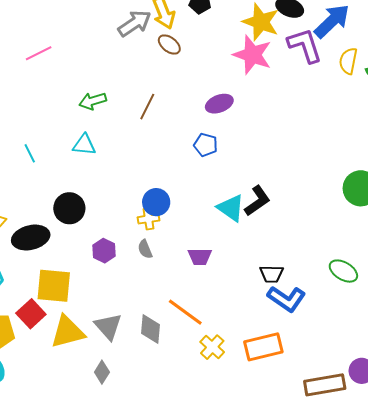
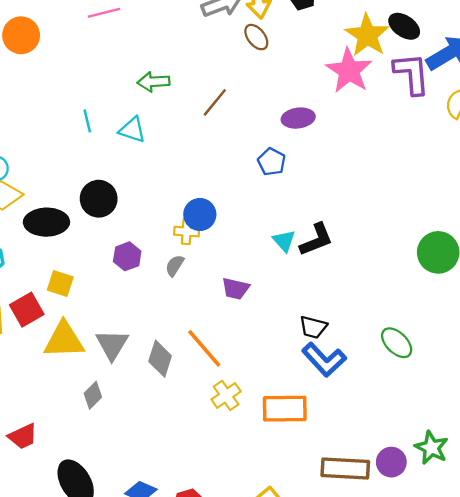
cyan line: (30, 153) -> (87, 121), moved
cyan triangle: (231, 208) -> (284, 241), size x0.7
gray semicircle: (145, 249) -> (175, 266), turned 42
yellow square: (54, 286) -> (60, 284), size x0.6

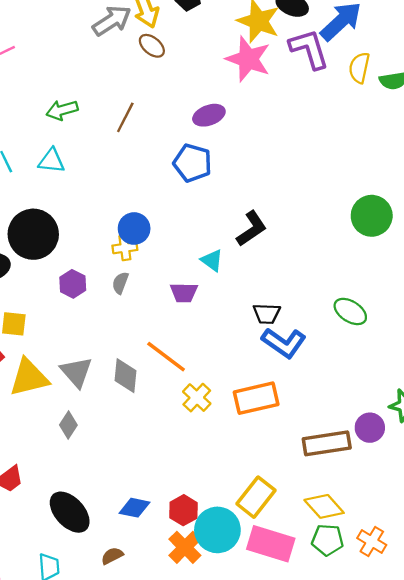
blue pentagon: (272, 162) -> (192, 163), size x1.4
black circle: (99, 199) -> (33, 234), size x1.4
cyan triangle: (284, 241) -> (212, 260), moved

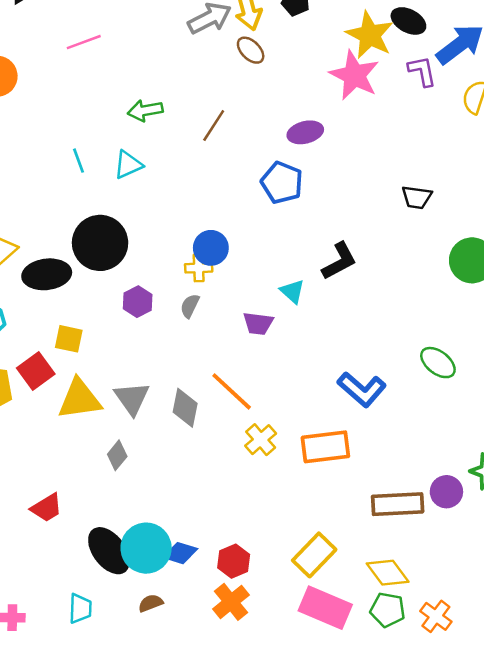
purple L-shape: (309, 49) -> (422, 71), size x0.7
cyan triangle: (52, 161) -> (128, 165), turned -36
black trapezoid: (267, 314) -> (417, 197), moved
cyan circle: (217, 530) -> (146, 548), moved

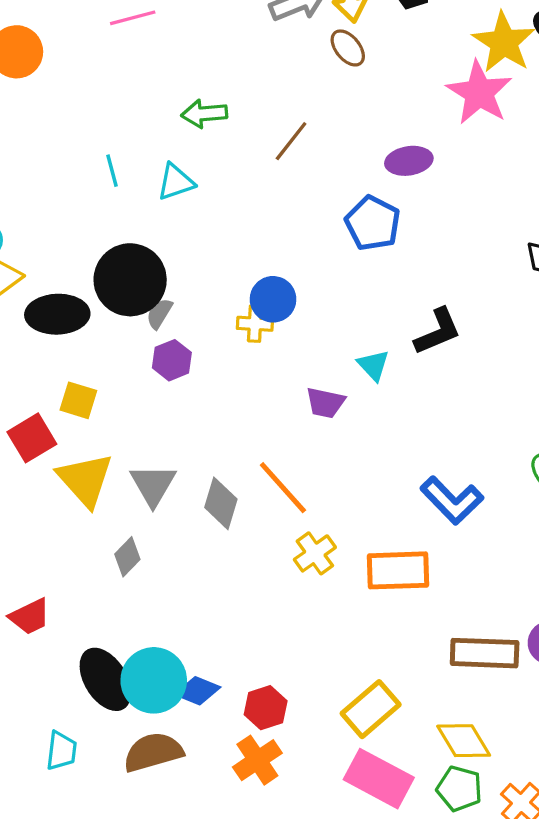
gray semicircle: (190, 306) -> (159, 314), moved
yellow triangle: (80, 399) -> (85, 480), turned 51
brown semicircle: (151, 603) -> (153, 752), size x1.8

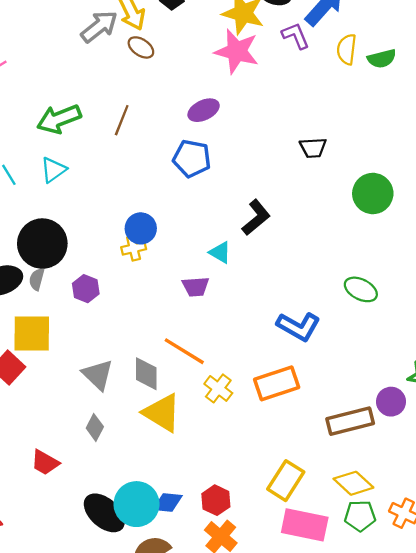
green arrow: (204, 114) -> (59, 119), size x1.4
gray semicircle: (159, 314) -> (37, 279), moved
yellow square: (78, 400) -> (32, 333), size x1.6
yellow triangle: (85, 480) -> (162, 413), moved
red trapezoid: (30, 616) -> (45, 462), moved, turned 72

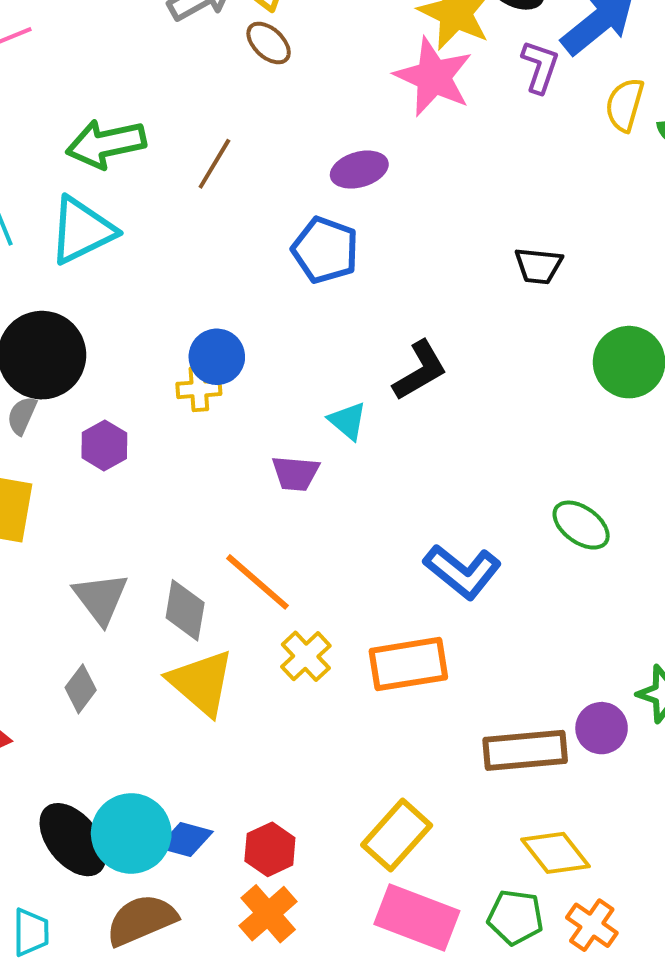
purple L-shape: (296, 36) -> (540, 67), turned 32
cyan triangle: (53, 170) -> (82, 230), size x1.5
yellow diamond: (353, 483) -> (556, 853), moved

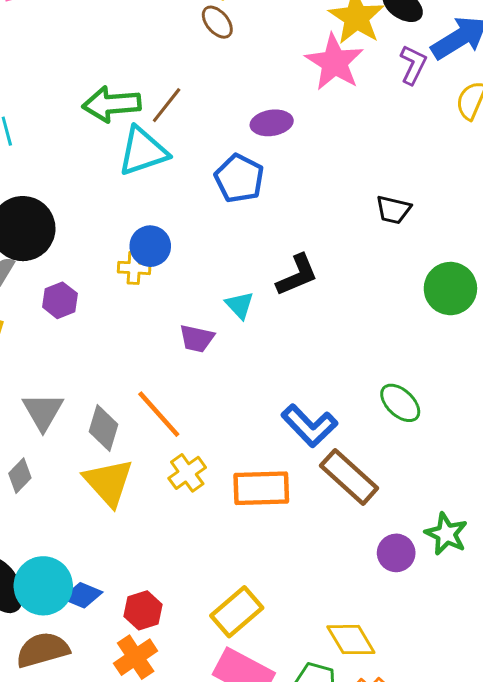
green arrow: (106, 144) -> (112, 104), moved
cyan triangle: (82, 230) -> (143, 151), moved
brown rectangle: (525, 750) -> (349, 477), moved, turned 40

